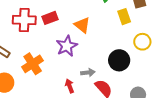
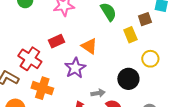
red cross: (24, 20) -> (30, 59), moved, turned 35
orange cross: (33, 64) -> (42, 88), turned -35

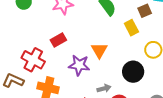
orange triangle: (89, 46) -> (99, 50), moved, turned 30
purple star: (75, 68) -> (79, 65), turned -30

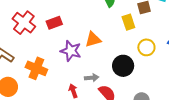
orange triangle: (99, 50) -> (93, 39), turned 36
red cross: (33, 60) -> (24, 23), moved

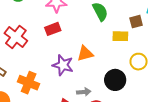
yellow rectangle: (128, 22) -> (120, 36), turned -70
red rectangle: (54, 23) -> (53, 29), moved

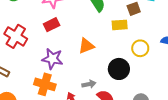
purple star: (63, 65) -> (52, 59), moved
orange cross: (29, 83) -> (45, 84), moved

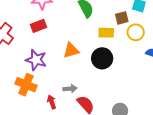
yellow circle: (140, 48) -> (136, 32), moved
black circle: (119, 69) -> (102, 58), moved

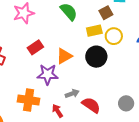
red rectangle: (38, 26) -> (35, 47), moved
yellow circle: (136, 32) -> (114, 36), moved
purple star: (36, 60) -> (48, 74), moved

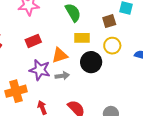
yellow rectangle: (94, 31) -> (82, 38), moved
gray arrow: (72, 94) -> (62, 76), moved
orange cross: (29, 100) -> (16, 91), turned -35

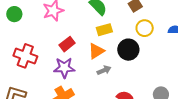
yellow rectangle: (82, 38) -> (104, 30), moved
purple star: (40, 70) -> (64, 68), moved

